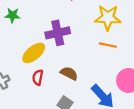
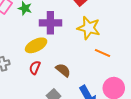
yellow star: (108, 18) -> (89, 28), moved
purple cross: (58, 33) -> (50, 23), moved

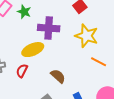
red semicircle: (35, 68) -> (22, 71), moved

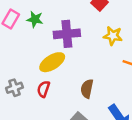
yellow star: (86, 36) -> (113, 36), size x0.7
brown semicircle: (58, 76) -> (87, 89), turned -112

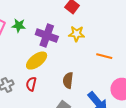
purple cross: (67, 34) -> (47, 35), turned 30
yellow star: (113, 36) -> (77, 34), moved

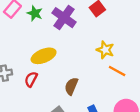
yellow star: (77, 34) -> (105, 50), moved
purple cross: (47, 35) -> (64, 18), moved

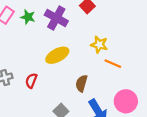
yellow ellipse: (44, 56) -> (57, 55), moved
brown semicircle: (71, 86) -> (82, 83), moved

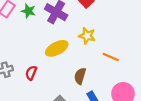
yellow star: (99, 45) -> (87, 36), moved

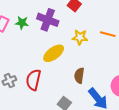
orange line: (111, 57) -> (108, 34), moved
red semicircle: (31, 73) -> (33, 80), size x1.5

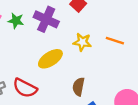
red semicircle: (33, 80) -> (25, 88), turned -80

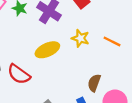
brown semicircle: (79, 87) -> (94, 83), moved

